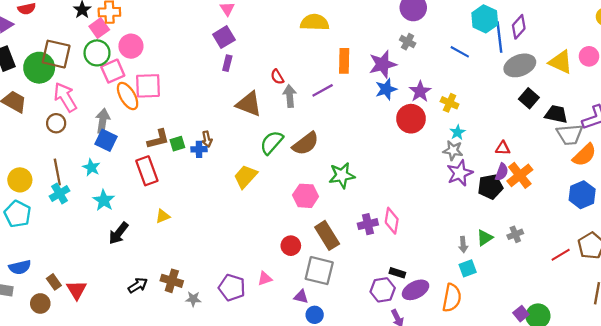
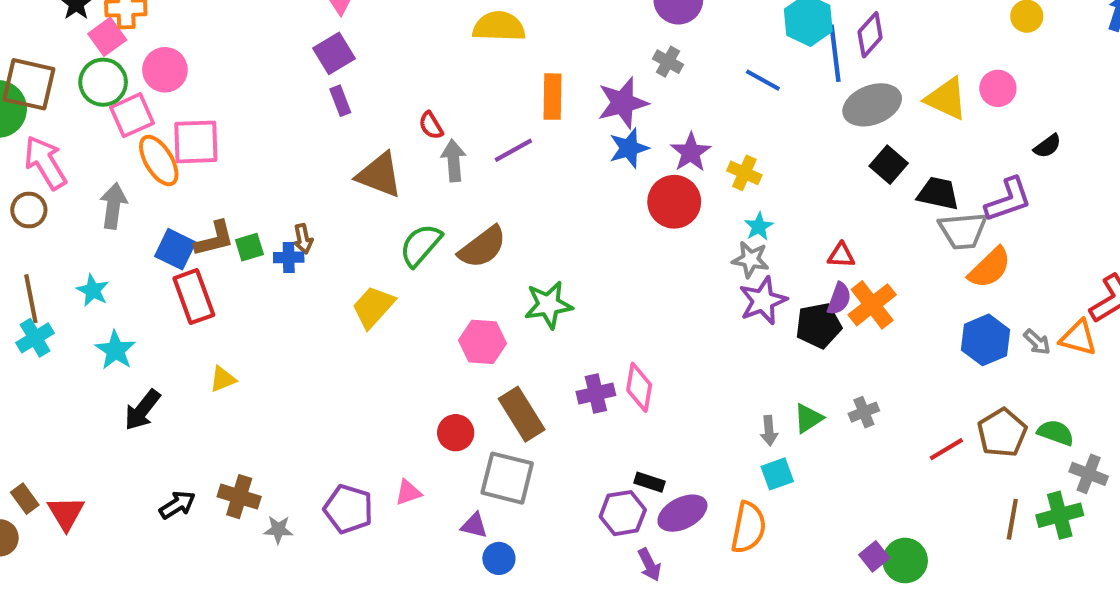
purple rectangle: (227, 63) -> (340, 101), turned -35
blue square: (106, 140) -> (175, 249), moved

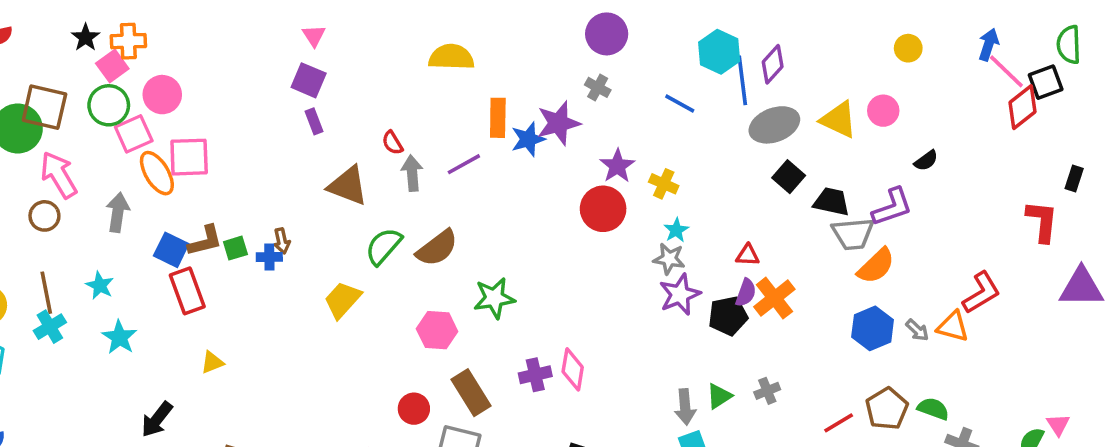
purple square: (334, 53) -> (309, 80), turned -36
blue star: (629, 148) -> (528, 139), moved
black arrow: (142, 410) -> (157, 419), moved
gray arrow: (769, 431) -> (685, 407), size x1.4

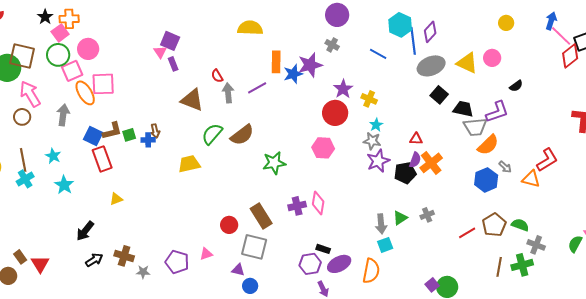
pink triangle: (314, 36) -> (160, 52), moved
yellow trapezoid: (343, 300) -> (189, 164), turned 35
pink hexagon: (437, 330) -> (323, 148), moved
gray arrow: (917, 330) -> (505, 167), moved

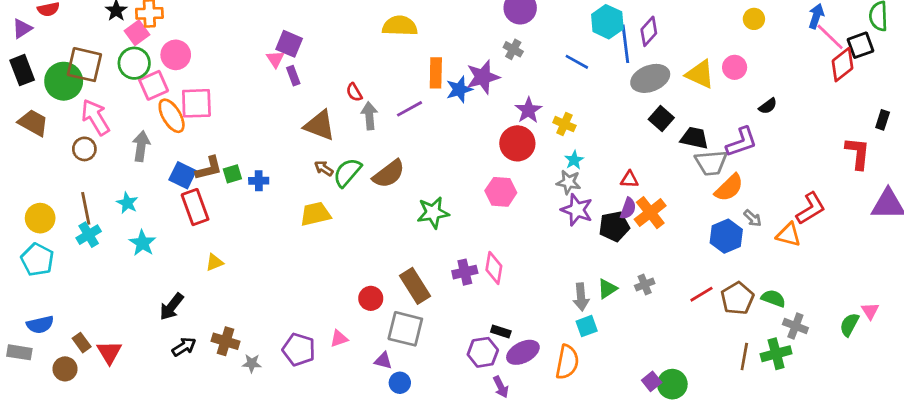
brown arrow: (155, 131) -> (324, 168), moved, turned 136
purple star: (378, 161) -> (577, 210), turned -30
red line: (467, 233) -> (701, 294), moved

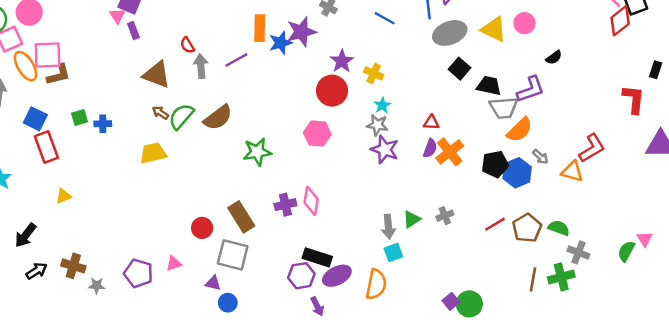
brown L-shape: (209, 168) -> (59, 75), moved
black pentagon: (614, 226) -> (495, 164), moved
black rectangle: (501, 332) -> (317, 257), size x1.6

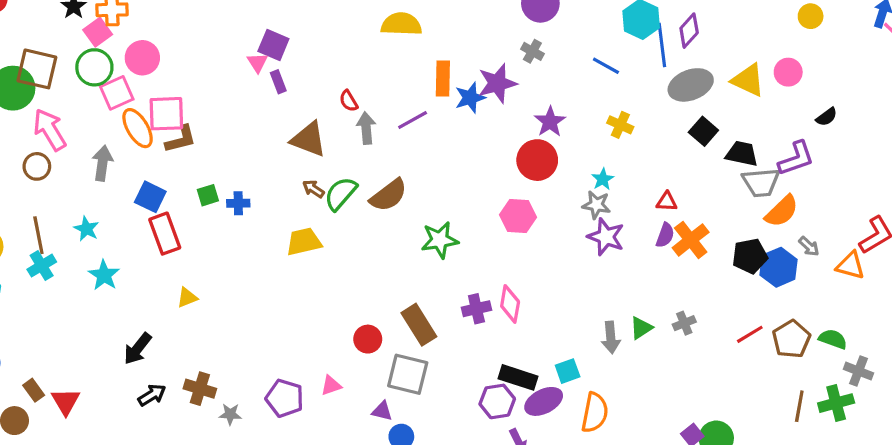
yellow cross: (374, 73) -> (620, 125), moved
cyan square: (393, 252) -> (568, 371), moved

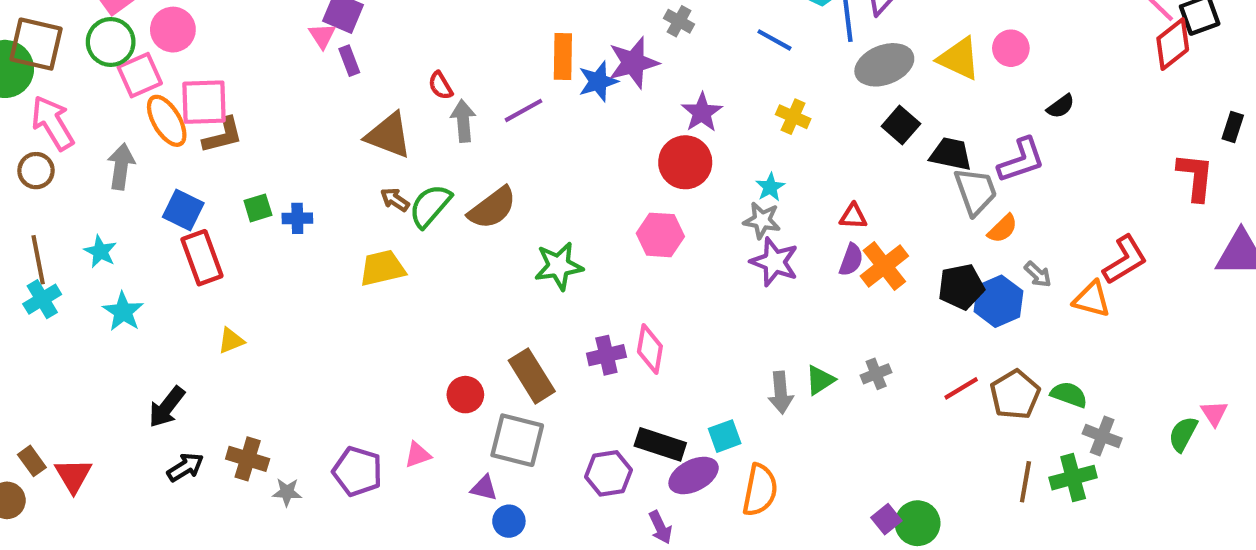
gray trapezoid: (761, 182) -> (976, 191), turned -105
orange semicircle: (782, 211) -> (1003, 229), size x0.7
purple hexagon: (497, 401) -> (608, 473), moved

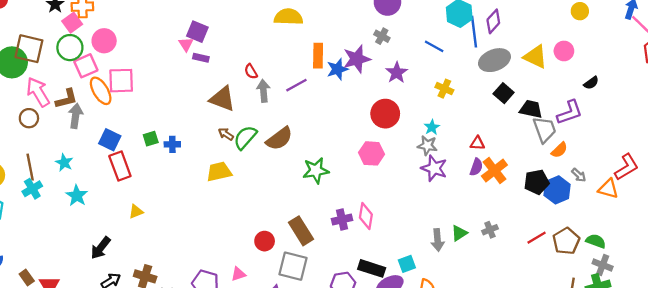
purple rectangle: (349, 61) -> (201, 58), turned -56
purple star: (702, 113) -> (397, 73), moved
brown L-shape: (223, 135) -> (66, 99), moved
gray cross: (1102, 436) -> (603, 265), moved

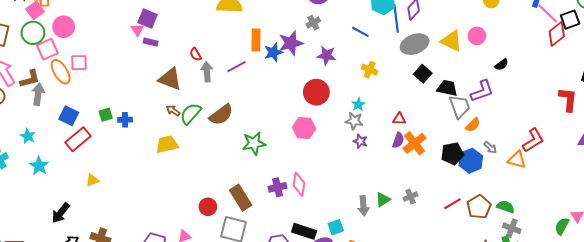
gray cross: (382, 36) -> (313, 23), turned 32
purple star: (397, 73) -> (327, 55), turned -30
pink square: (121, 81) -> (79, 63), size x0.7
red rectangle: (120, 166) -> (78, 139), turned 70
purple star: (434, 168) -> (360, 141), size x0.6

